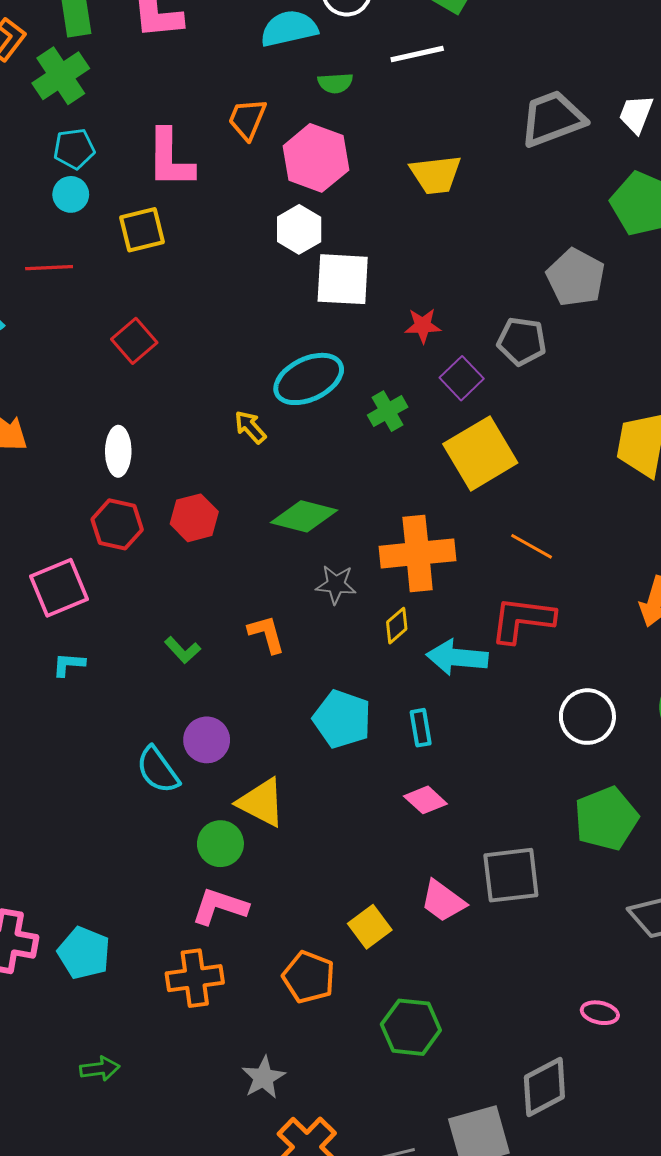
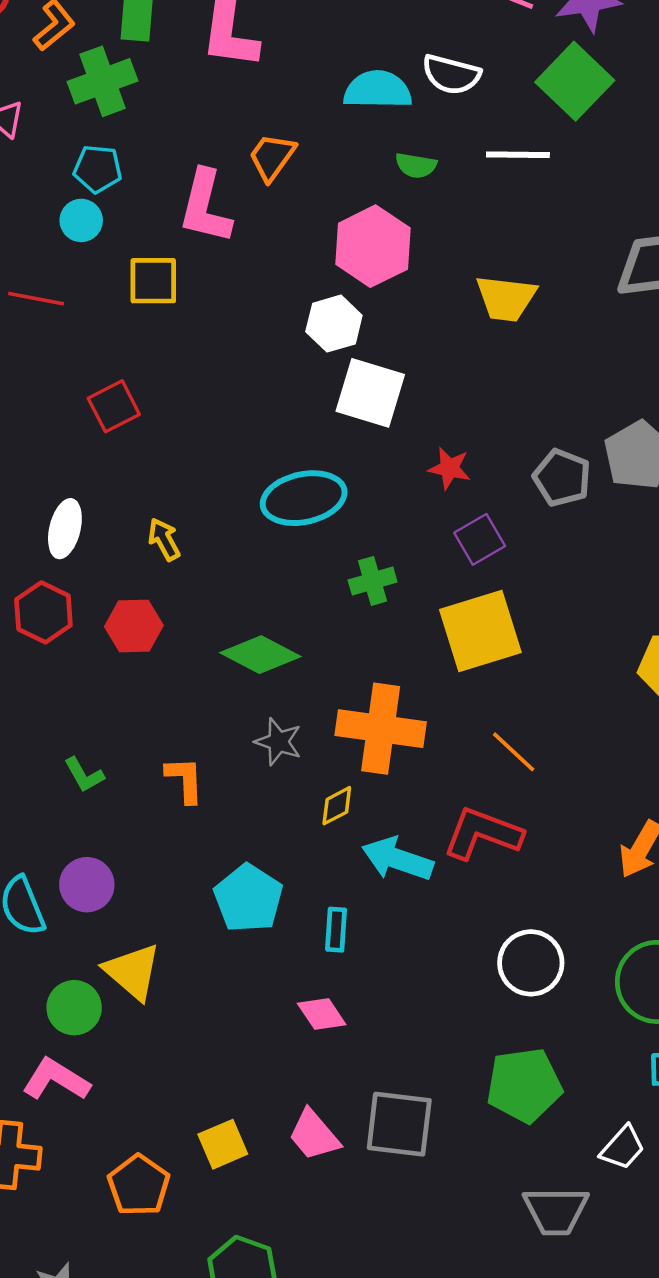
orange trapezoid: (247, 119) -> (272, 157), moved
gray pentagon: (522, 341) -> (562, 478), moved
green cross: (388, 411) -> (373, 581), moved
yellow arrow: (250, 427) -> (164, 539), moved

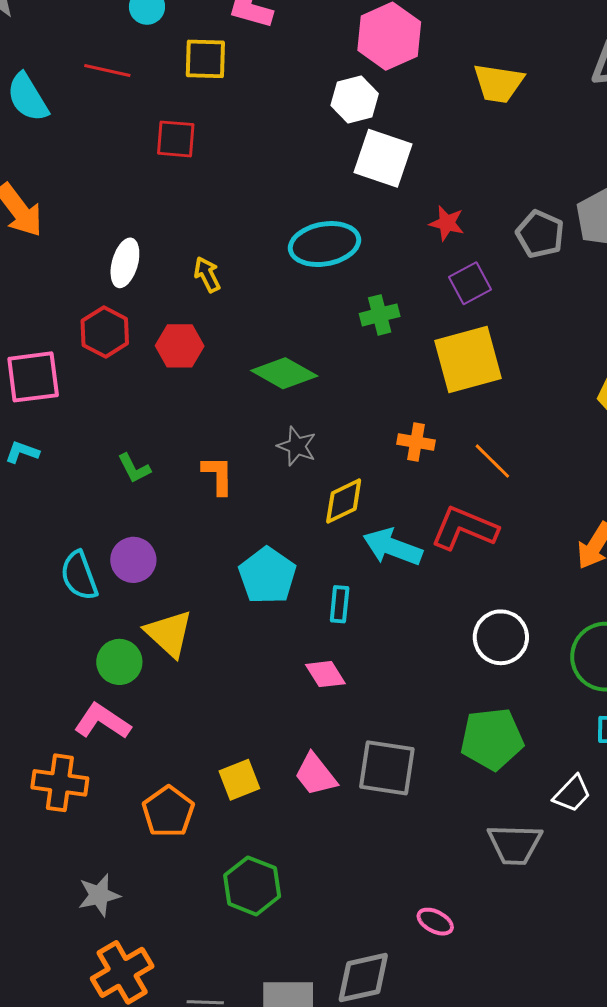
red square: (114, 406) -> (176, 139), moved, turned 30
orange cross: (381, 729) -> (416, 442), moved, size x0.5
yellow diamond: (337, 806) -> (344, 501), size x1.4

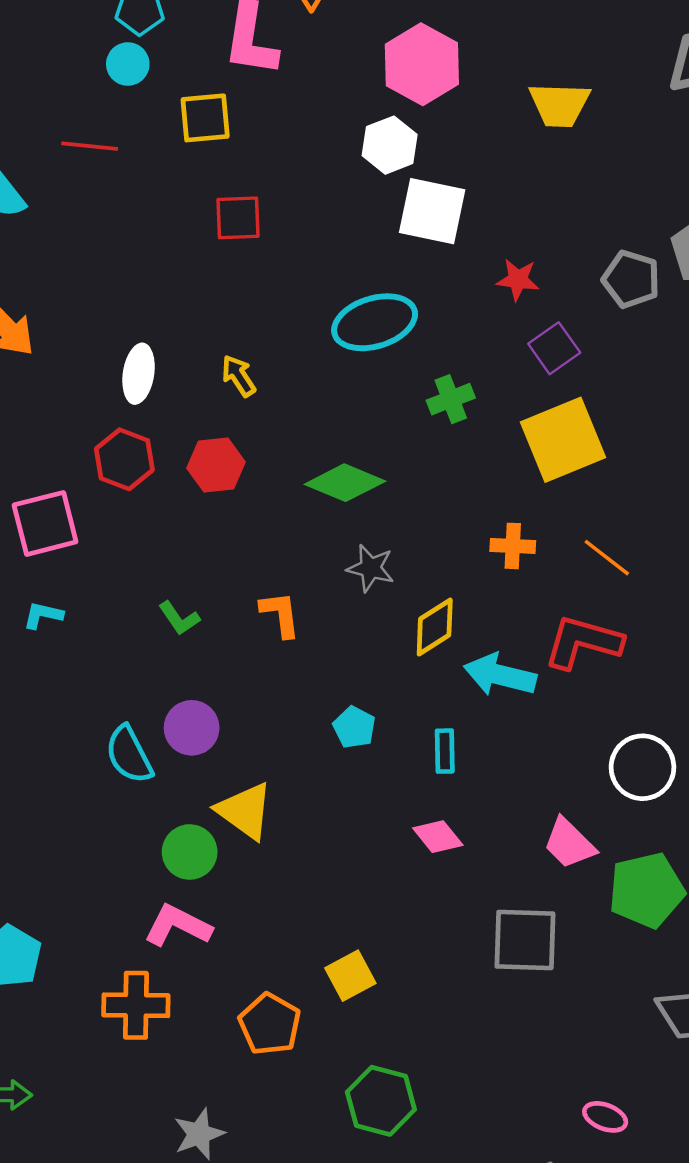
red square: (176, 139) -> (238, 218), moved
cyan pentagon: (267, 576) -> (354, 727), size x0.6
pink trapezoid: (316, 775) -> (569, 843), moved

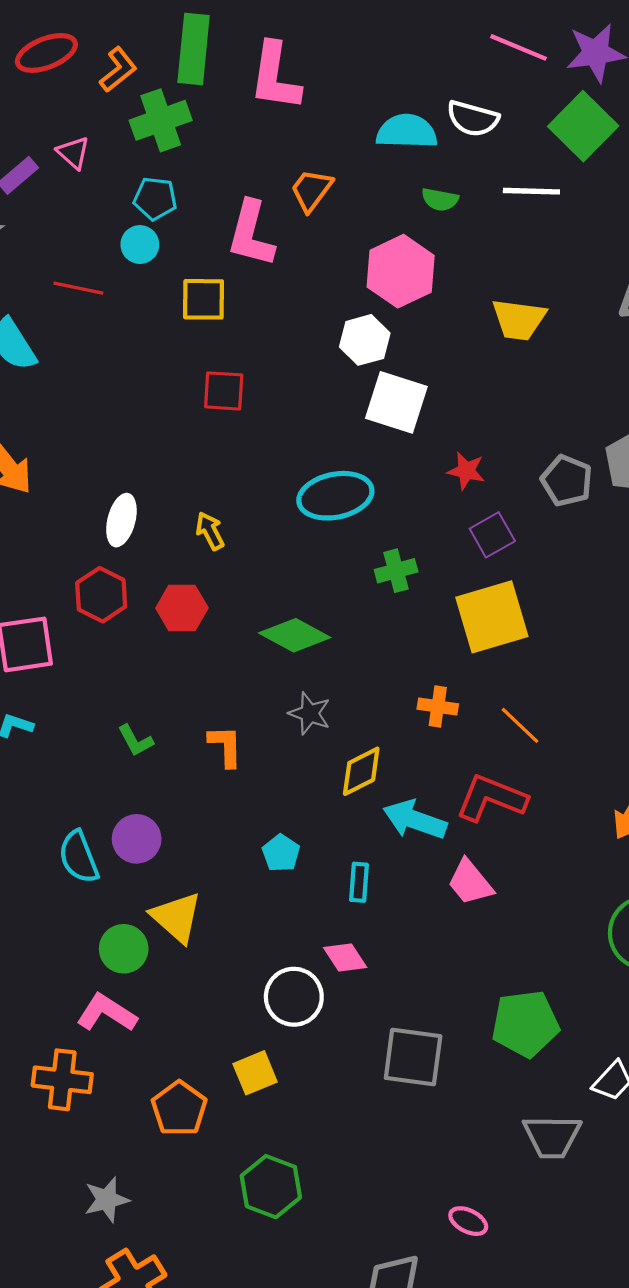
red line: (90, 146) -> (78, 288), moved
white circle: (642, 767) -> (294, 997), moved
pink trapezoid: (569, 843) -> (470, 882), moved

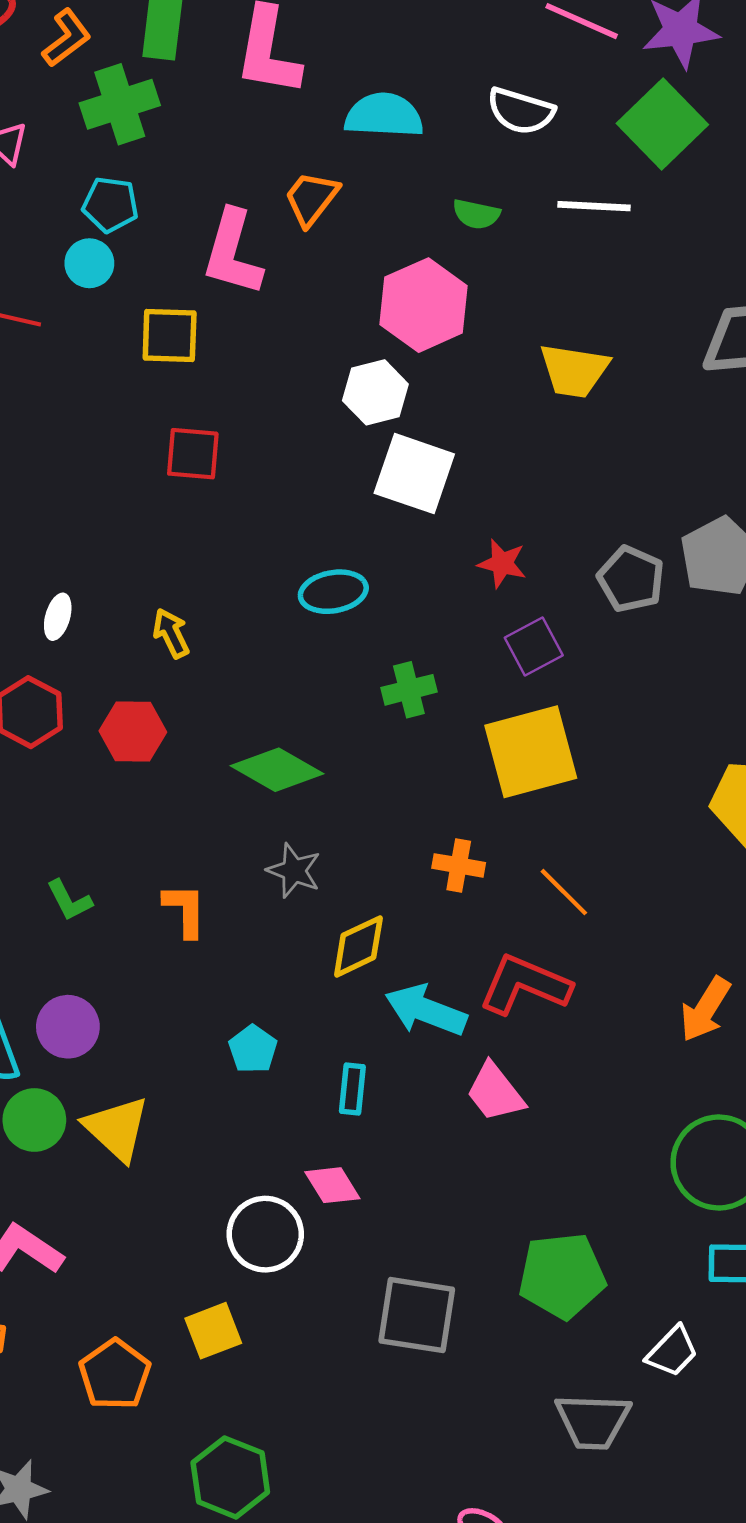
cyan semicircle: (407, 131) -> (384, 115), moved
cyan ellipse: (335, 496) -> (333, 592), size x0.7
white ellipse: (121, 520) -> (58, 617), size x0.7
green circle: (124, 949) -> (34, 1120), moved

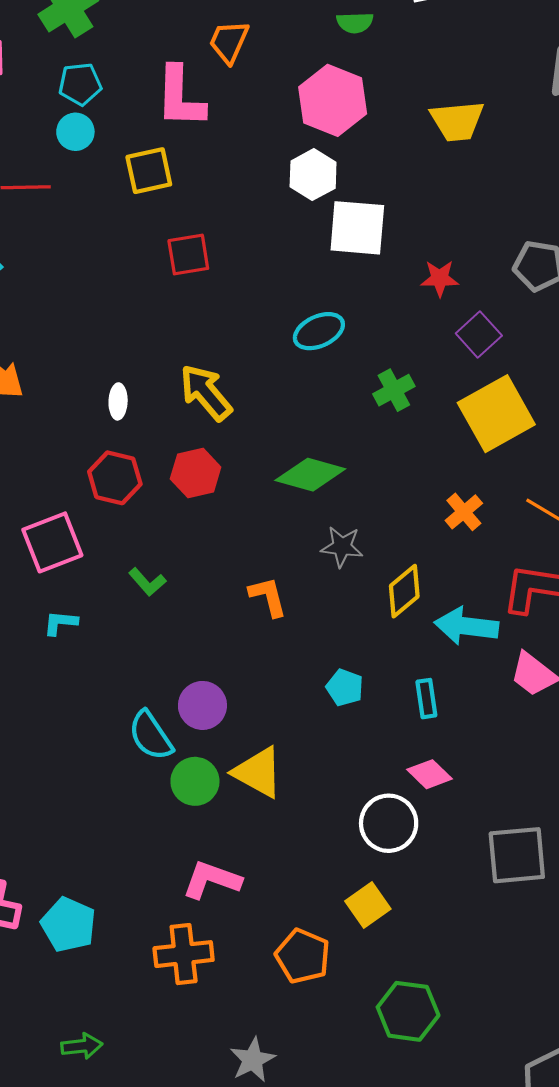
yellow arrow: (171, 633) -> (206, 393), size x1.6
orange cross: (459, 865) -> (464, 512), turned -36
green L-shape: (69, 900) -> (147, 582), moved

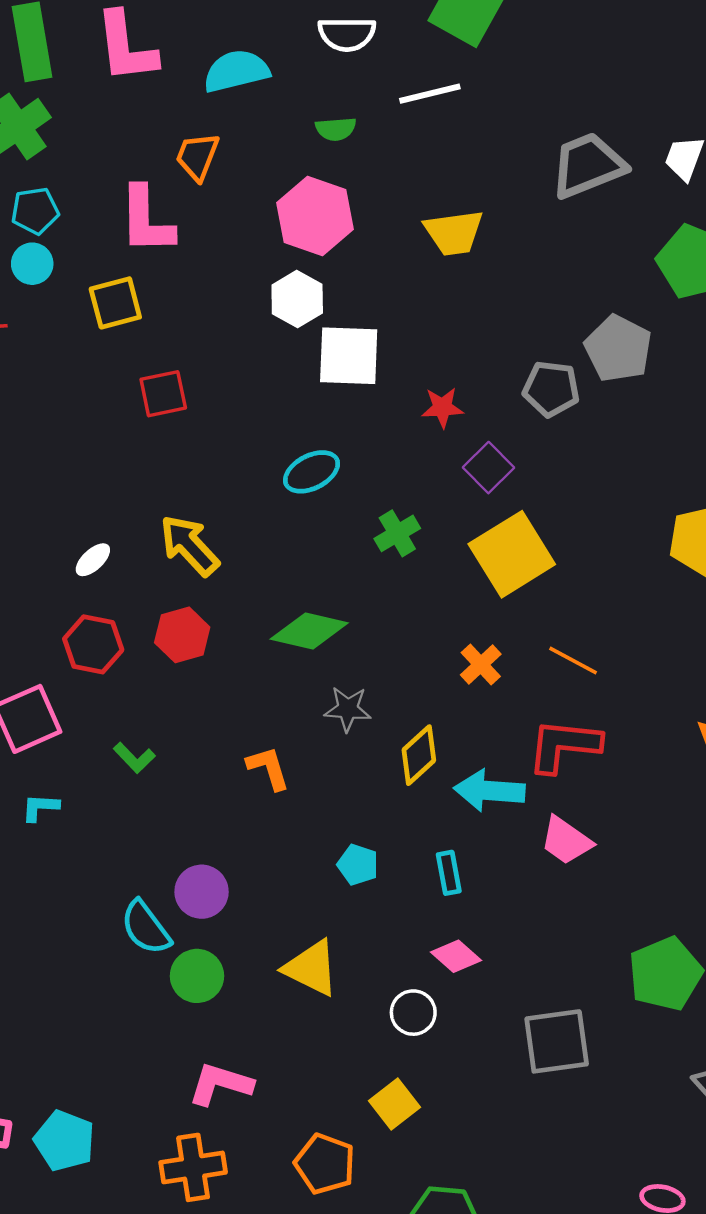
white ellipse: (118, 401) -> (93, 560), turned 48
yellow triangle: (258, 772) -> (311, 968), moved
white circle: (389, 823) -> (413, 1013), size x0.7

